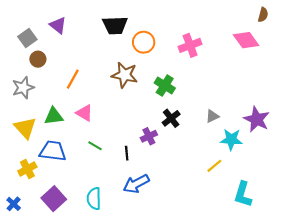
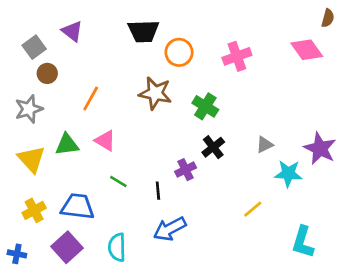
blue trapezoid: (53, 151) -> (78, 206), moved
yellow line: (214, 166) -> (253, 209), moved
blue cross: (14, 204) -> (17, 254), turned -32

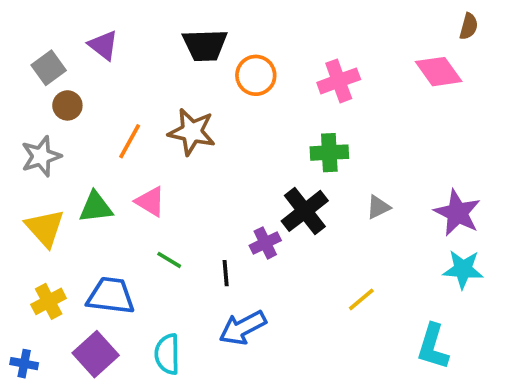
brown star: (155, 93) -> (192, 132), moved
green cross: (205, 106) -> (329, 153), moved, turned -35
black cross: (213, 147) -> (305, 211), size x1.4
cyan star: (288, 174) -> (463, 269), moved

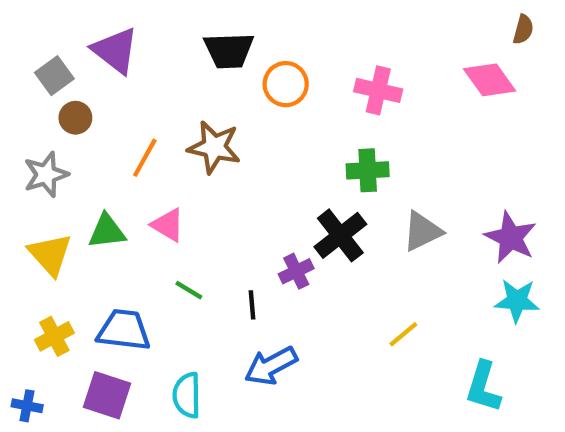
purple triangle: (103, 45) -> (115, 50), size x1.4
pink cross: (339, 81) -> (378, 90), turned 33
gray triangle: (378, 207) -> (422, 231), size x1.5
purple square: (96, 354) -> (107, 395), turned -30

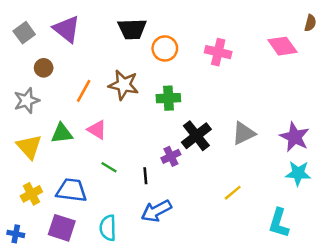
brown semicircle: (523, 29) -> (310, 23), moved
gray square: (54, 76) -> (24, 33), moved
green cross: (368, 170) -> (168, 98), moved

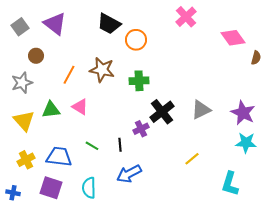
brown semicircle: (310, 23) -> (256, 58), moved
black trapezoid: (132, 29) -> (109, 24), turned 30
pink cross: (218, 52) -> (186, 17), moved, turned 35
green line: (109, 167) -> (92, 146), moved

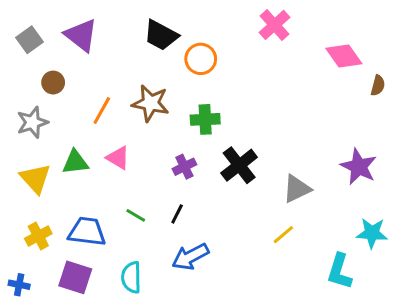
gray triangle: (201, 110) -> (297, 189), moved
purple cross: (141, 129) -> (184, 167), moved
cyan star: (246, 143) -> (372, 233), moved
black line: (120, 145) -> (177, 214), turned 32

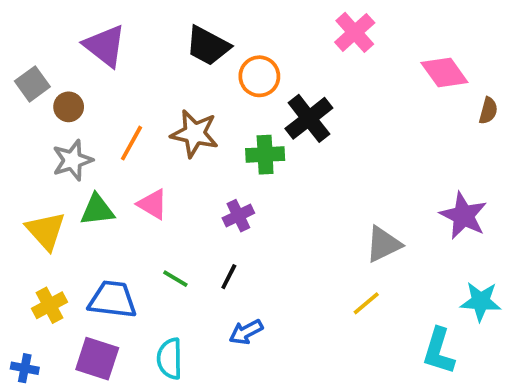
gray square: (29, 40) -> (32, 84), moved
gray star: (32, 122) -> (72, 160), moved
black cross: (239, 165) -> (309, 118), moved
blue arrow: (190, 257) -> (246, 332), size x0.7

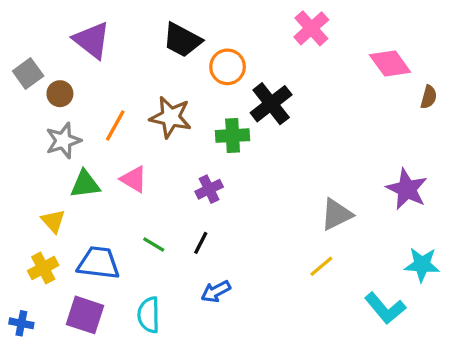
yellow triangle: (46, 231) -> (53, 221), moved, size x0.7
cyan L-shape: (439, 351) -> (385, 308), turned -57

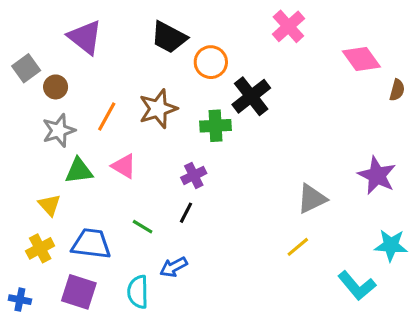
brown star: (171, 117) -> (158, 109), turned -30
black line: (201, 243) -> (186, 213), moved
blue arrow: (216, 291) -> (174, 267), moved

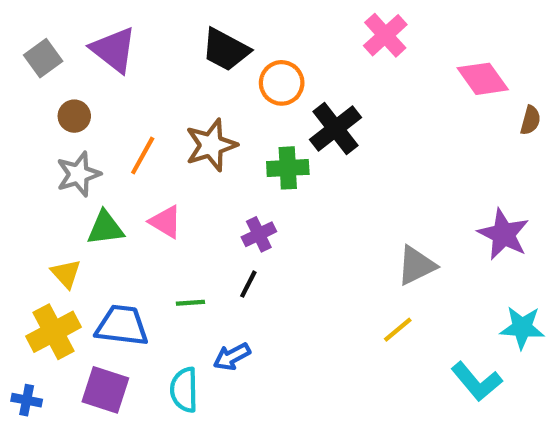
gray square: (26, 68) -> (43, 58), moved
green line: (143, 227) -> (190, 303), turned -35
yellow cross: (40, 248) -> (54, 332), size x1.4

